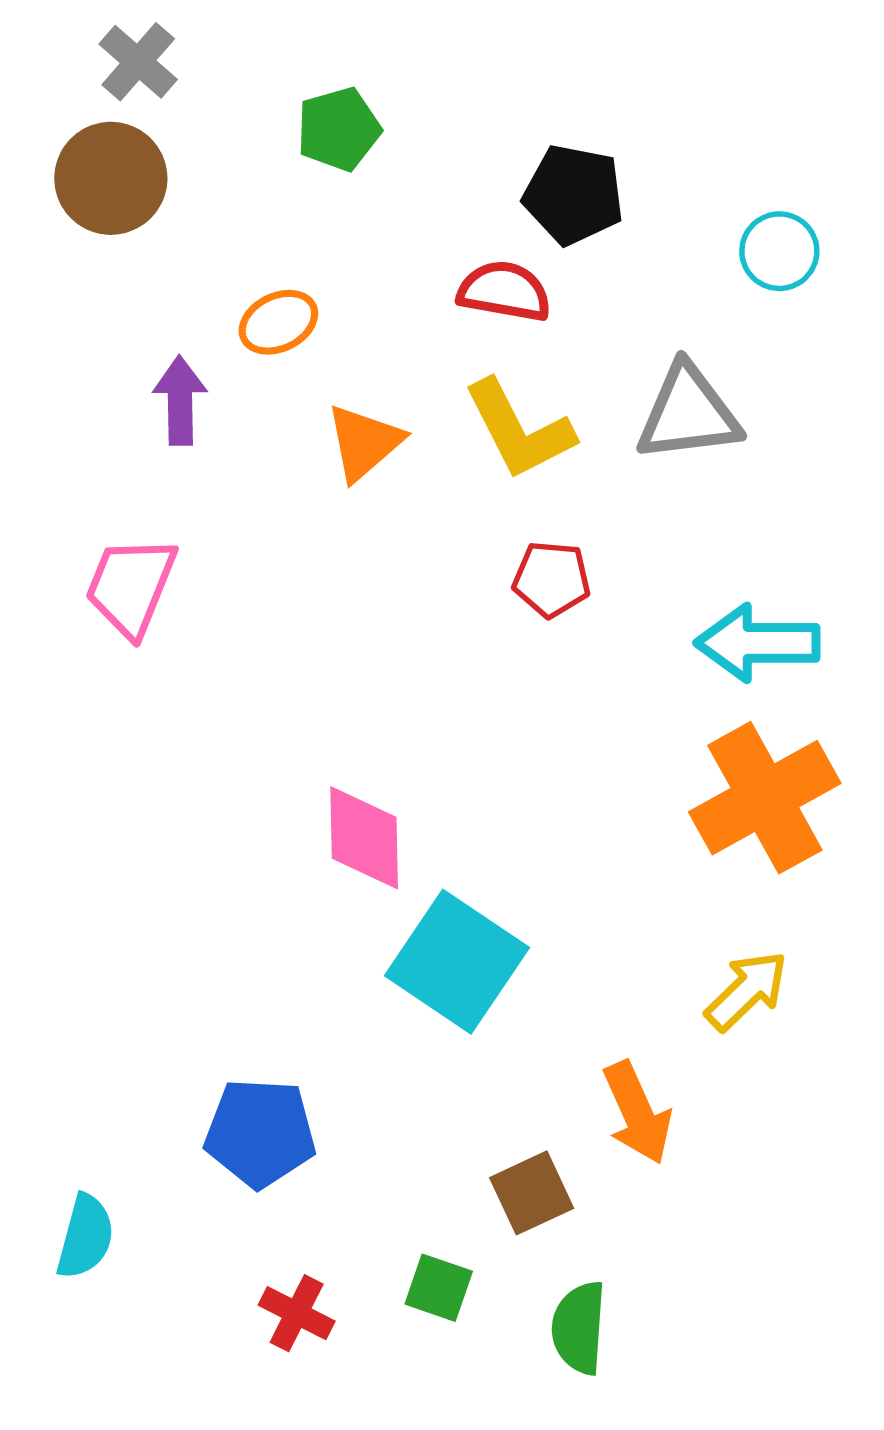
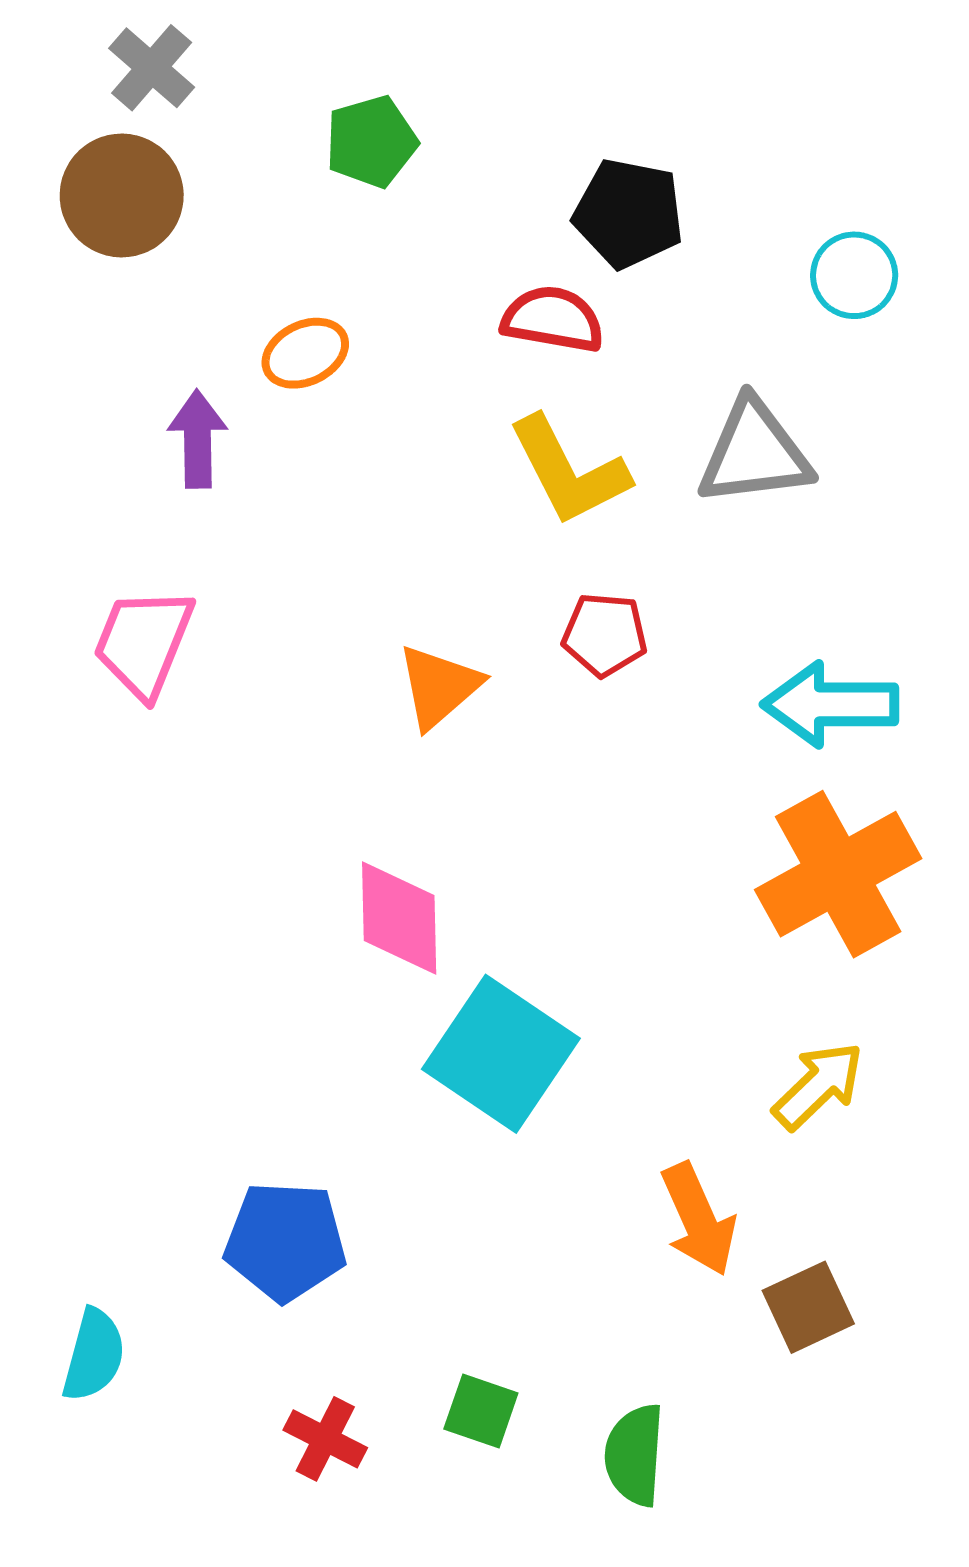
orange triangle: (364, 442) -> (439, 686), moved
brown square: (532, 1193) -> (808, 1307), moved

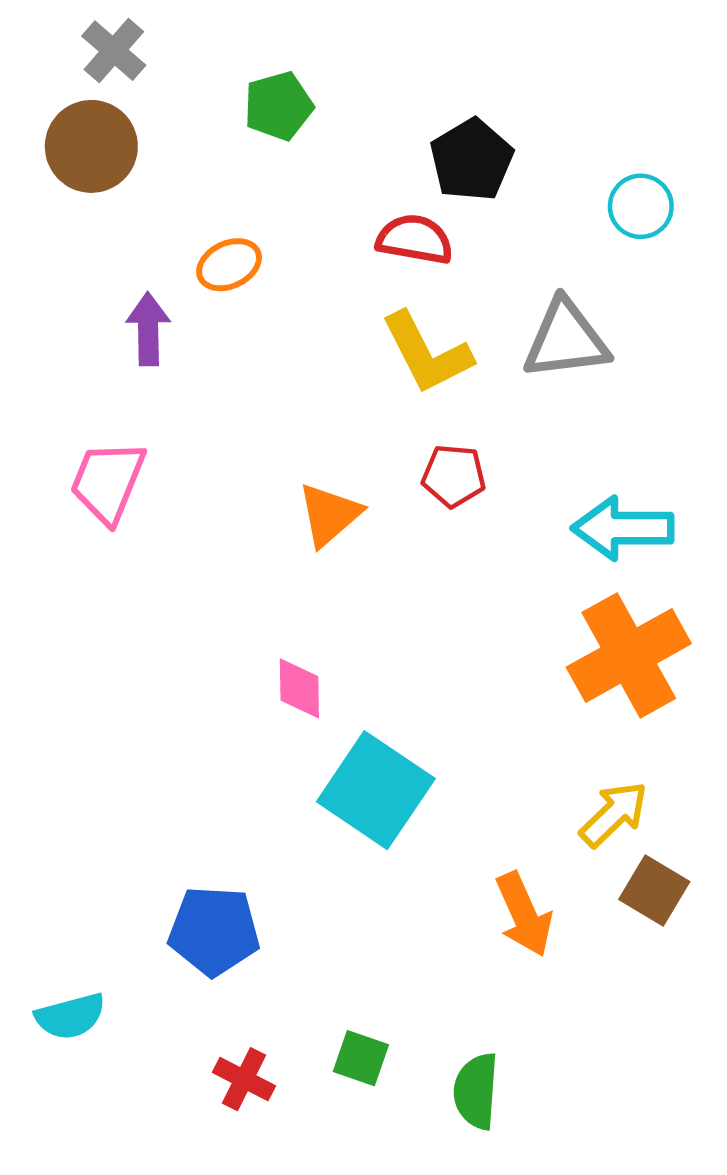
black pentagon: (629, 213) -> (472, 160), turned 30
pink diamond: (399, 918) -> (299, 688), size x0.7
brown square: (808, 1307) -> (654, 890), moved, turned -34
cyan semicircle: (94, 1355) -> (70, 1016), turned 60

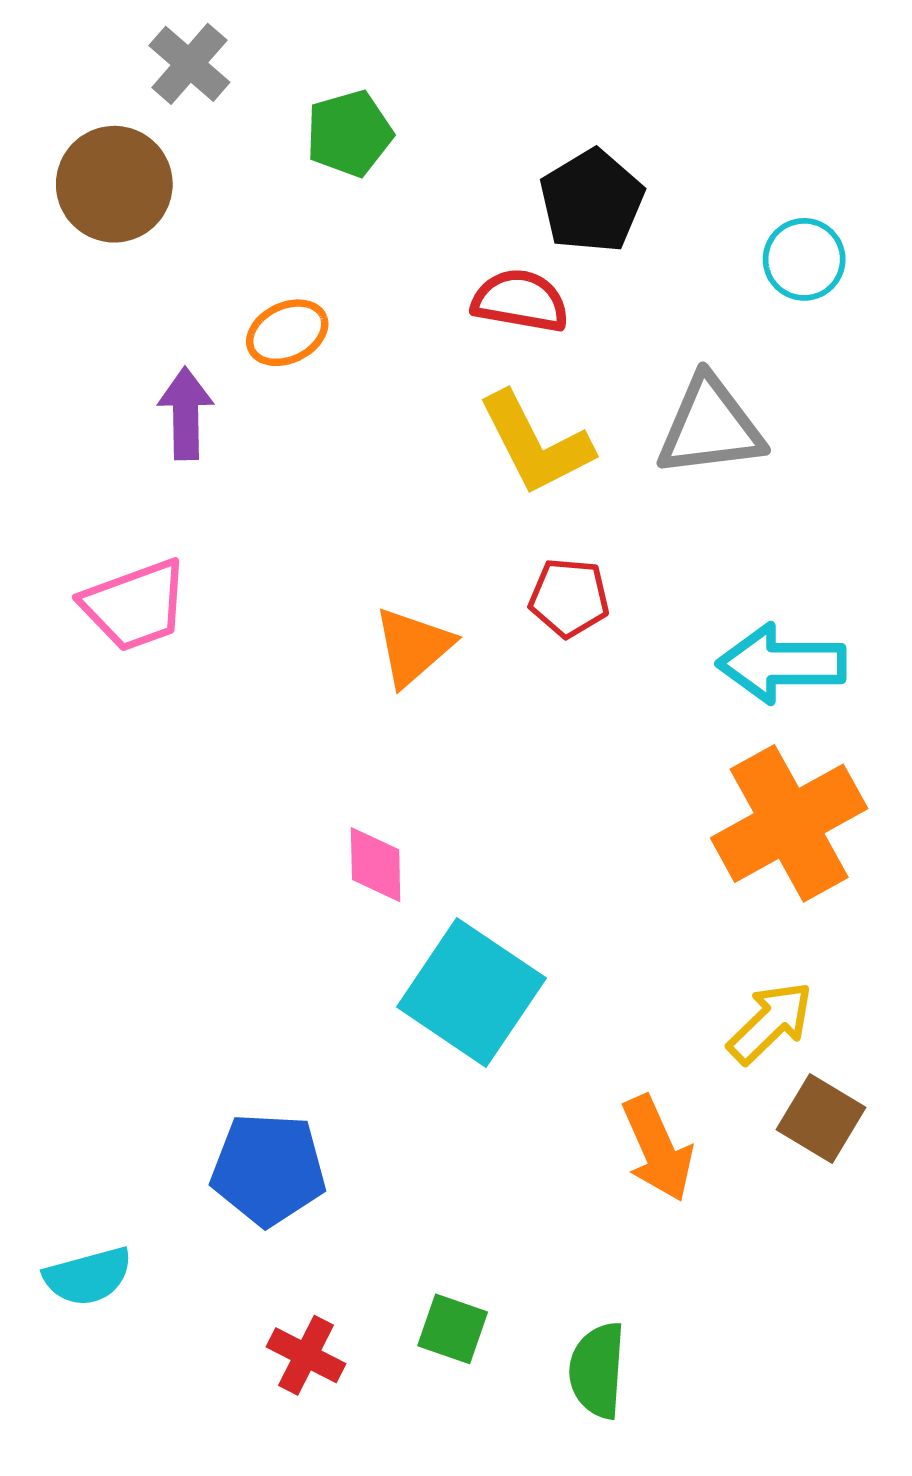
gray cross: (114, 51) -> (189, 64), moved
pink trapezoid: (108, 482) -> (135, 605), turned -132

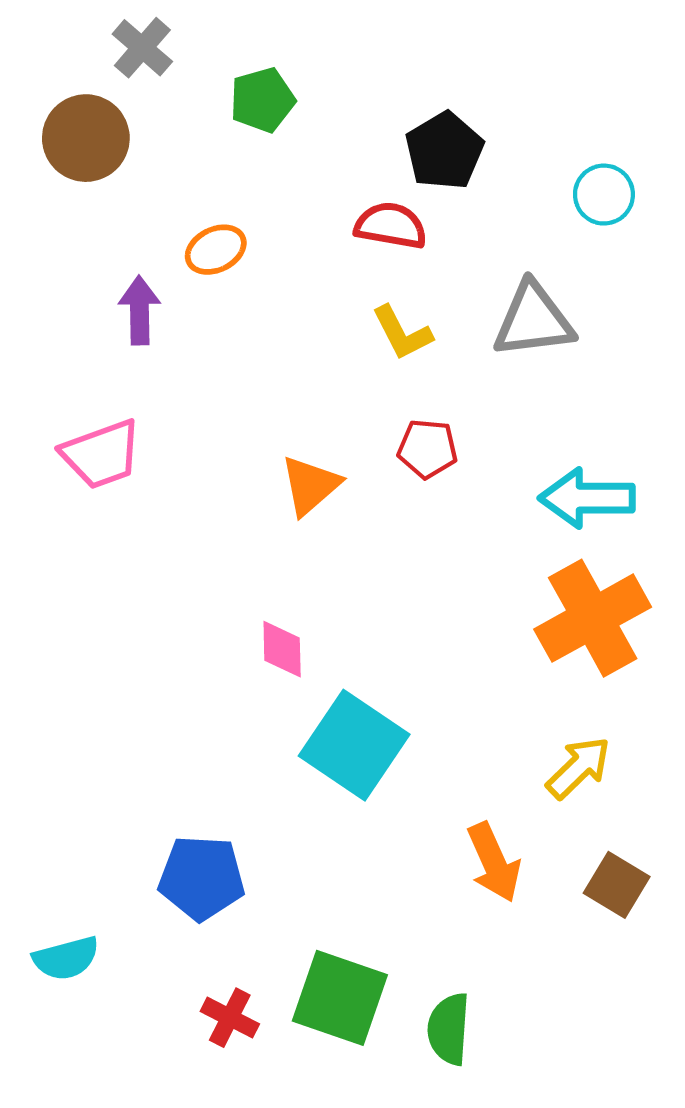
yellow L-shape: (535, 444) -> (402, 333), size x0.7
brown square: (821, 1118) -> (617, 885), moved
green square: (453, 1329) -> (340, 998), size x1.8

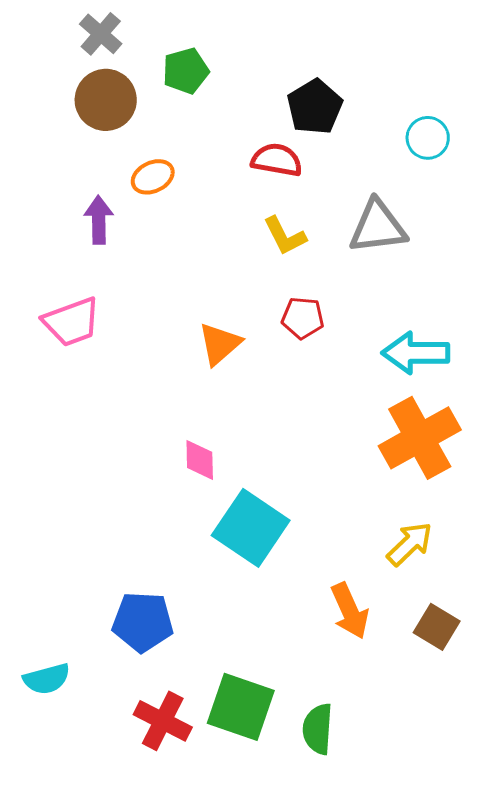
brown circle: (86, 138) -> (106, 100), moved
red cross: (230, 1018) -> (163, 721), size x1.4

